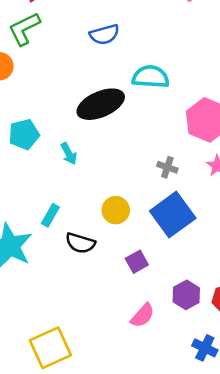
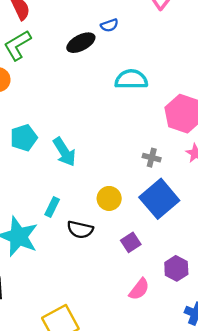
blue semicircle: (104, 34) -> (109, 25), moved, size x0.7
black ellipse: (101, 104) -> (81, 43), moved, size x0.7
cyan arrow: (69, 154) -> (64, 152), size x1.5

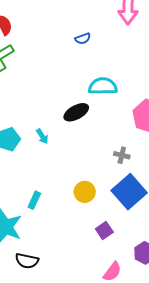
black ellipse: (81, 43) -> (76, 112), moved
cyan arrow: (64, 152) -> (42, 136), moved, size x0.6
black semicircle: (80, 230) -> (27, 261), moved

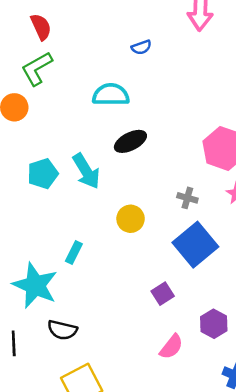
cyan semicircle: (103, 86) -> (111, 95), moved
cyan arrow: (42, 136) -> (86, 171), size x1.8
yellow circle: (85, 192) -> (131, 219), moved

